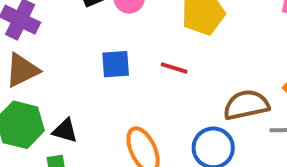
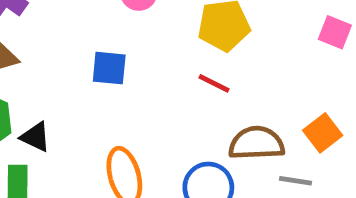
red line: (174, 68) -> (214, 83), moved

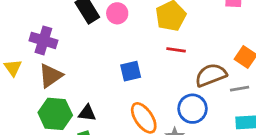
blue square: (109, 68) -> (131, 71), moved

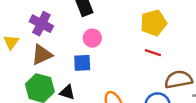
pink circle: (117, 13) -> (92, 38), moved
blue square: (131, 71) -> (82, 63), moved

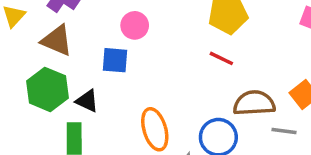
brown triangle: (42, 55) -> (57, 40), turned 40

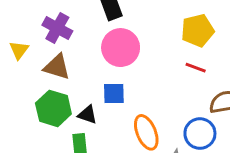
pink circle: (135, 25) -> (121, 48), size x1.6
blue square: (115, 60) -> (114, 93), moved

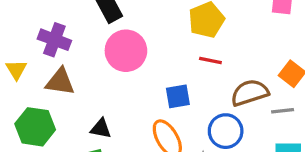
blue square: (114, 93) -> (178, 96), moved
green hexagon: (53, 108) -> (35, 127), moved

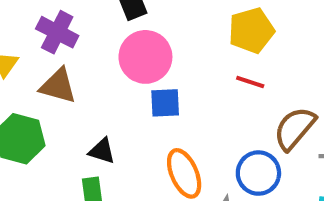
brown semicircle: (250, 93) -> (295, 128), turned -39
blue square: (178, 96) -> (165, 103), moved

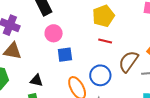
pink circle: (145, 57) -> (54, 33), size x0.7
blue circle: (258, 173) -> (100, 75), moved

